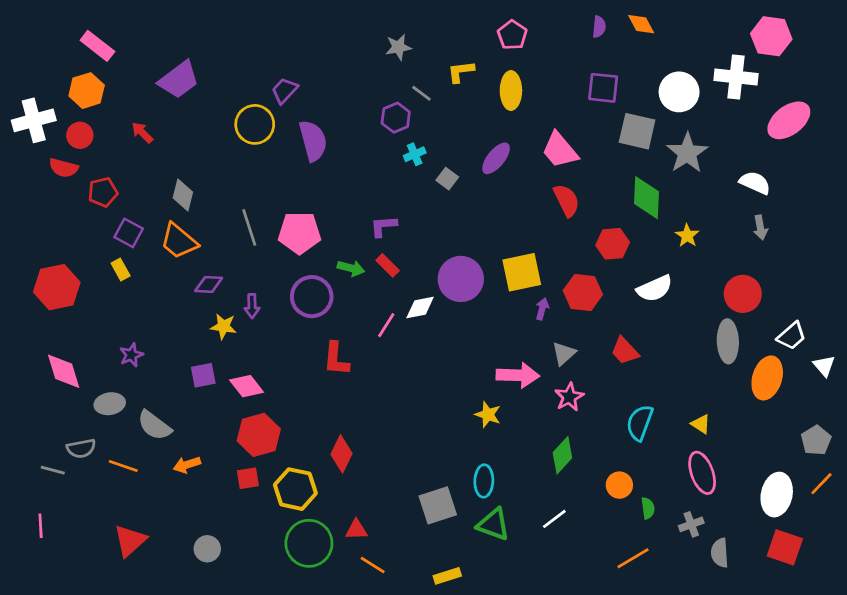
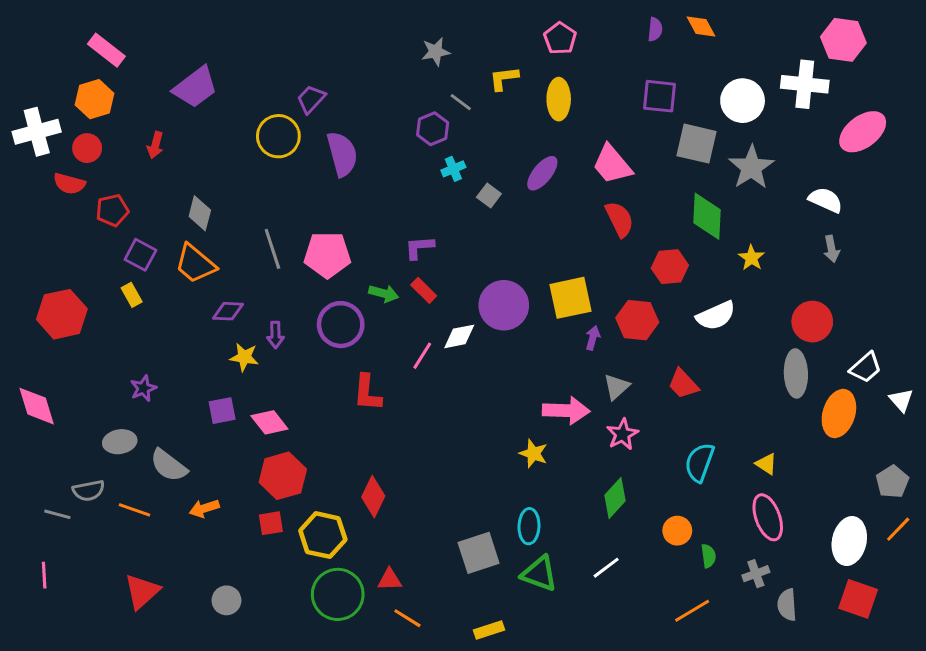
red arrow: (142, 133) -> (155, 145), turned -120
pink diamond: (64, 371) -> (37, 406), moved

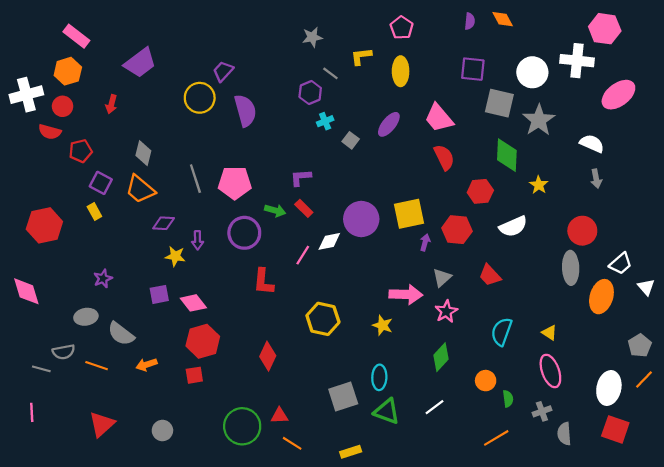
yellow hexagon: (323, 535) -> (323, 319), moved

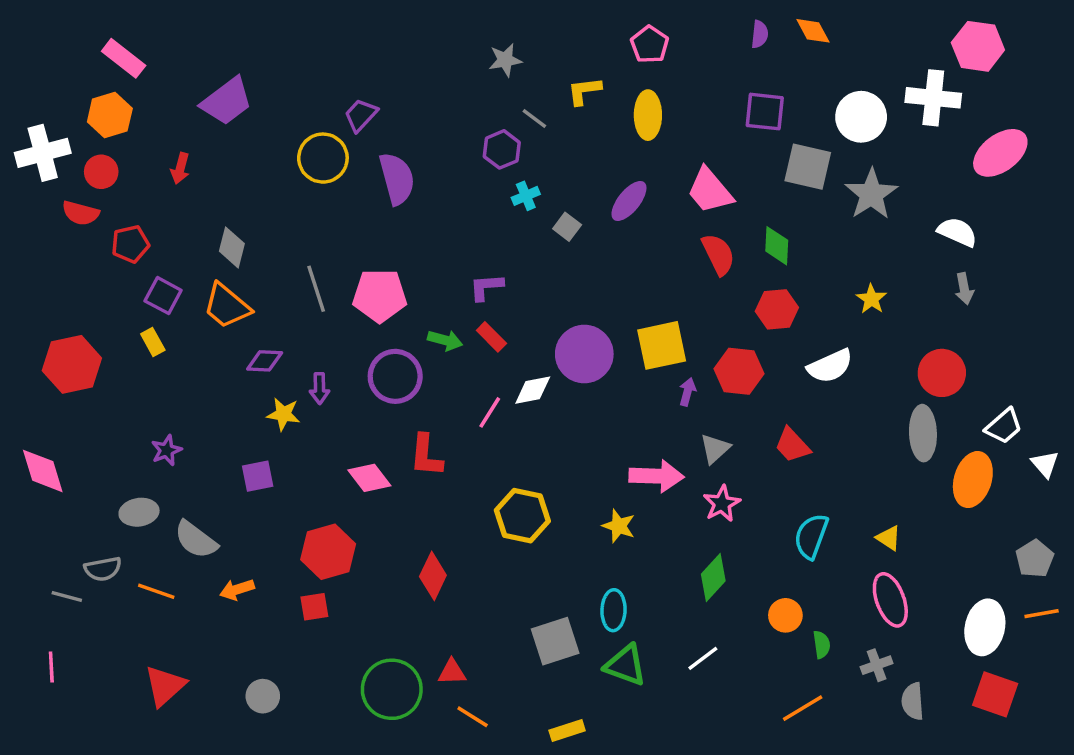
green diamond: (507, 155) -> (777, 246), moved, size x0.7
pink diamond: (193, 303) -> (369, 478), moved
orange line: (644, 379) -> (1042, 614), turned 36

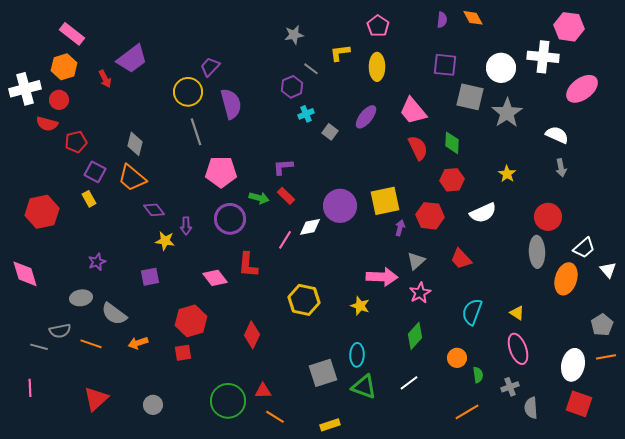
red arrow: (180, 168) -> (105, 79), moved, turned -42
gray line: (316, 289) -> (196, 132), moved
purple diamond: (265, 361) -> (154, 210), turned 50

